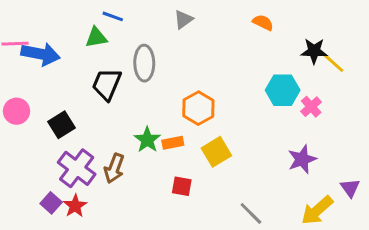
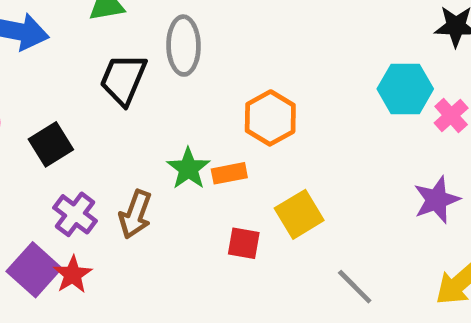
yellow square: (216, 152) -> (299, 214), moved
purple cross: (77, 168) -> (75, 214), size x0.7
purple square: (51, 203) -> (34, 270), size x1.5

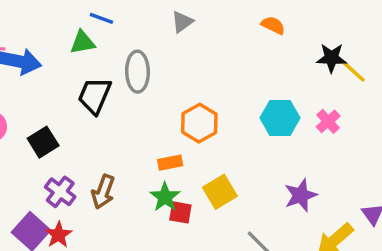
cyan hexagon: (405, 89) -> (280, 118), moved
green star: (188, 169) -> (165, 197), moved
purple star: (437, 200) -> (301, 195), moved

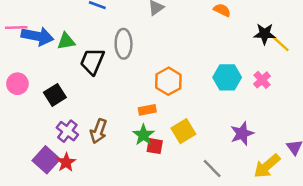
green triangle: (83, 42) -> (66, 41), moved

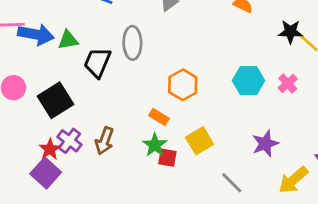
black square: (55, 95) -> (55, 100), size x1.4
orange rectangle: (147, 110) -> (159, 117), turned 42
red star: (66, 162) -> (50, 149), moved

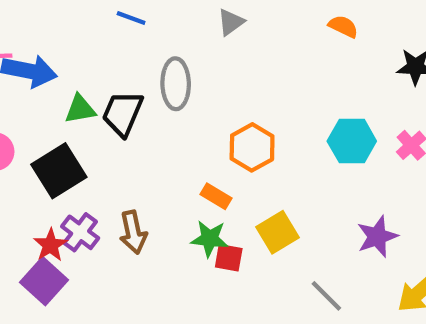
green triangle: (68, 40) -> (80, 109), moved
brown arrow: (104, 141) -> (133, 232), turned -32
green star: (155, 145) -> (210, 239), turned -30

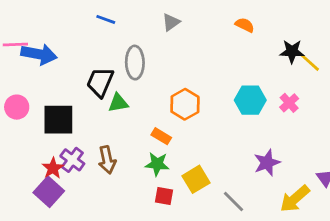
green triangle: (80, 109) -> (118, 103), moved
black square: (59, 171) -> (58, 120), turned 32
yellow square: (277, 232) -> (196, 179), moved
red square: (229, 258) -> (164, 196), moved

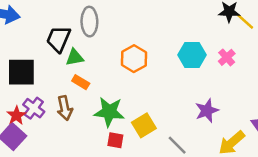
orange rectangle: (161, 136) -> (81, 82), moved
green star: (157, 164) -> (109, 112), size x1.4

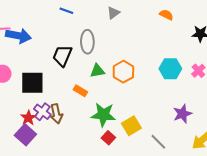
green triangle: (75, 57) -> (97, 71), moved
brown arrow: (65, 108) -> (56, 114), moved
red square: (115, 140) -> (108, 138), turned 32

